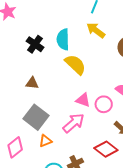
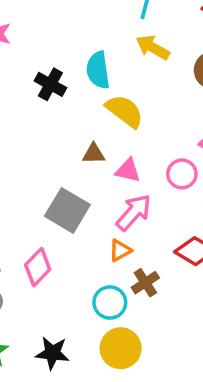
brown triangle: (32, 83) -> (94, 154), moved
pink triangle: (83, 100) -> (128, 170), moved
orange triangle: (45, 141) -> (120, 250), moved

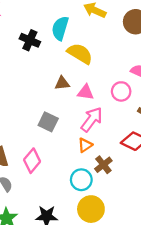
cyan semicircle: (98, 70) -> (60, 28), turned 30
gray square: (67, 210) -> (48, 122), size x0.7

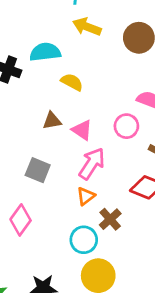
cyan semicircle: (60, 28) -> (45, 52), turned 70
yellow semicircle: (80, 54) -> (72, 82), size x0.7
pink triangle: (86, 92) -> (82, 130), turned 30

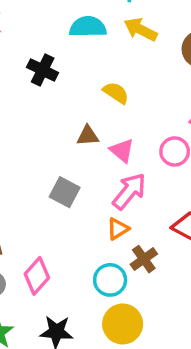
cyan semicircle: (45, 52) -> (88, 27), moved
pink diamond: (21, 220) -> (37, 276), moved

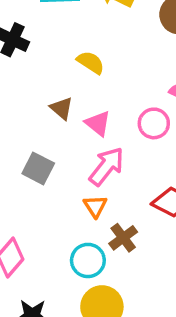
brown triangle: (88, 136) -> (62, 108), turned 45
orange triangle: (118, 229) -> (95, 206), turned -30

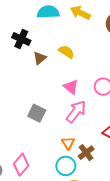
brown triangle: (62, 108) -> (40, 58), moved, turned 40
orange triangle: (95, 206) -> (68, 143), moved

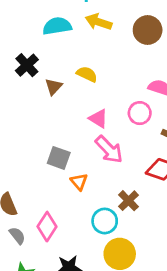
black cross: (21, 39) -> (27, 65), turned 30
pink arrow: (76, 112) -> (109, 149), turned 105
orange triangle: (68, 143) -> (79, 182), moved

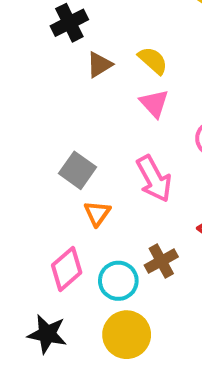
pink triangle: (98, 119) -> (154, 103), moved
pink diamond: (47, 227) -> (67, 269), moved

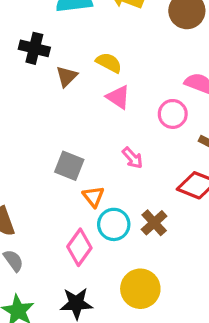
black cross: (69, 23) -> (34, 48), turned -36
pink arrow: (154, 179) -> (132, 158), size x0.6
cyan circle: (118, 281) -> (114, 224), moved

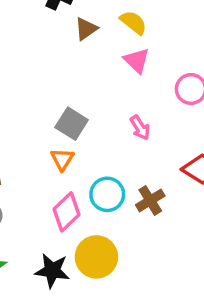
orange triangle: (93, 197) -> (62, 159), moved
yellow circle: (140, 289) -> (96, 257), moved

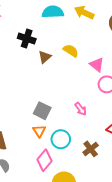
pink triangle: (137, 61) -> (97, 65), moved
cyan circle: (107, 194) -> (61, 139), moved

